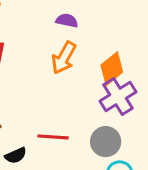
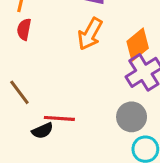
red line: (53, 137) -> (59, 118), moved

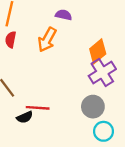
orange arrow: (90, 34) -> (47, 40), moved

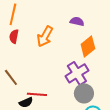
purple semicircle: (64, 15) -> (77, 21), moved
purple cross: (102, 73) -> (77, 73), moved

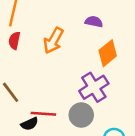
gray circle: (84, 93) -> (81, 115), moved

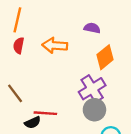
orange arrow: (53, 41) -> (55, 46), turned 65
gray circle: (81, 115) -> (94, 110), moved

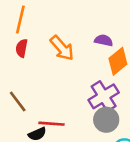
purple semicircle: (92, 28) -> (104, 40), moved
orange arrow: (55, 46) -> (62, 48), turned -135

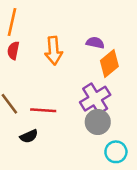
orange arrow: (62, 48) -> (54, 51), turned 36
red line: (52, 124) -> (43, 110), moved

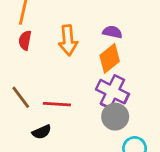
orange diamond: (109, 64) -> (110, 58), moved
purple cross: (95, 99) -> (112, 92), turned -32

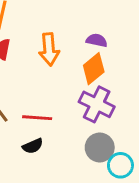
gray circle: (115, 117) -> (100, 147), moved
black semicircle: (42, 132) -> (33, 146), moved

